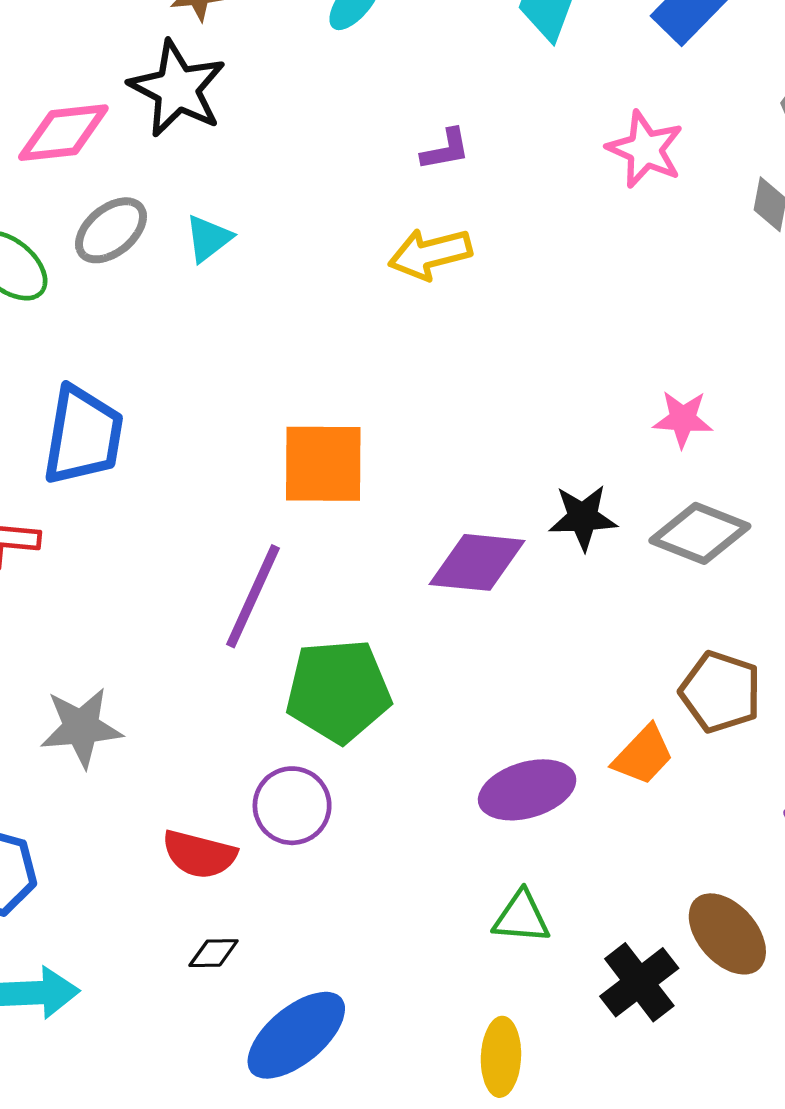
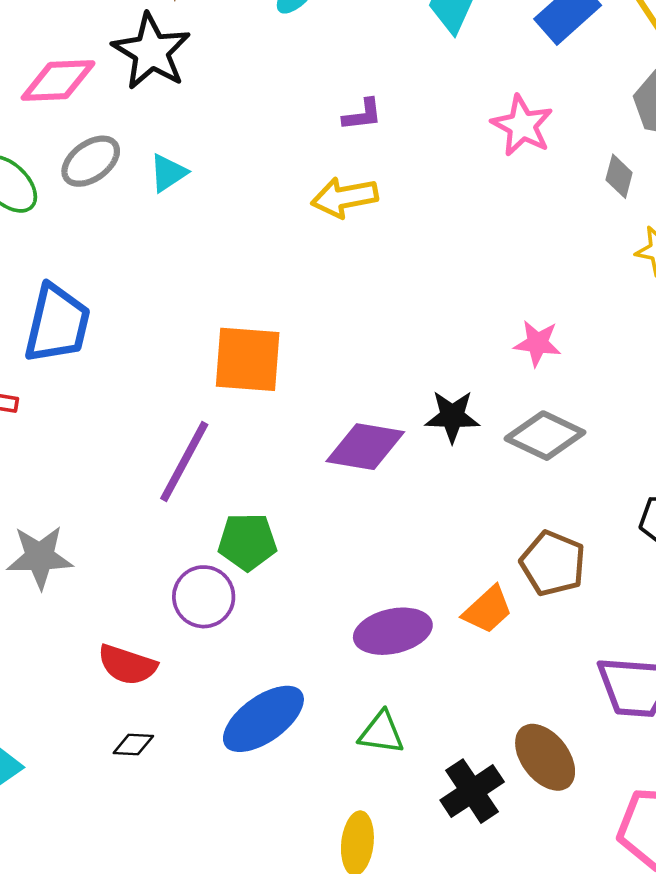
green pentagon: (338, 691) -> (247, 542), size x0.7
purple circle: (292, 806) -> (204, 597), moved
blue ellipse: (296, 1035) -> (263, 719), moved

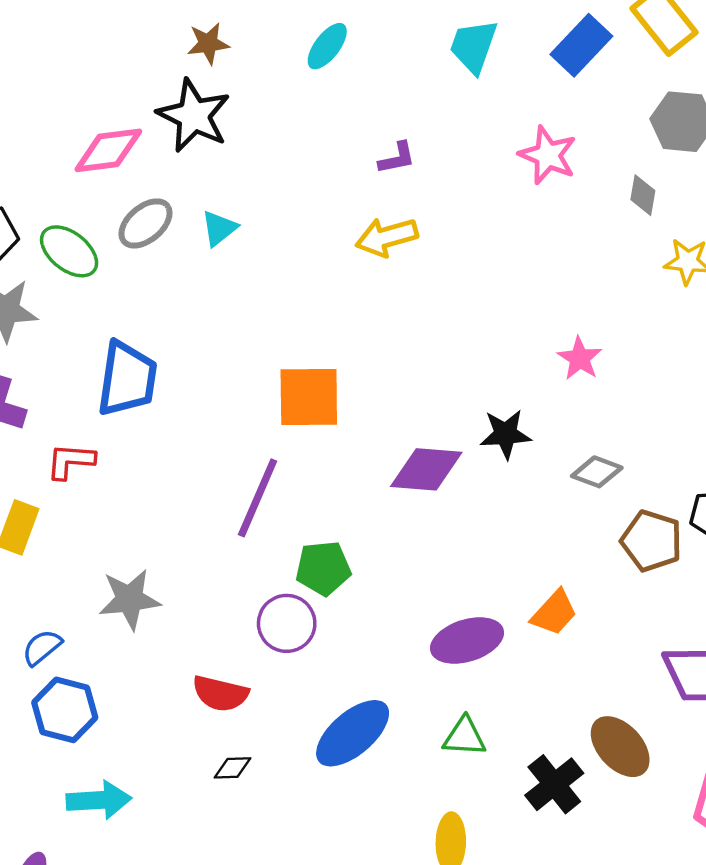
pink star: (538, 343) -> (580, 358), turned 30
gray diamond: (545, 436) -> (597, 472), moved, size x0.7
brown pentagon: (553, 563) -> (652, 541), moved

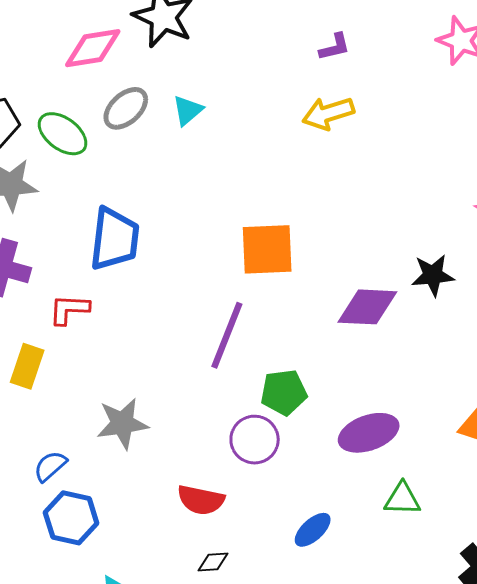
purple ellipse: (467, 640) -> (369, 433), moved
blue ellipse: (353, 733) -> (313, 530), size x0.6
green triangle: (464, 737) -> (402, 499), moved

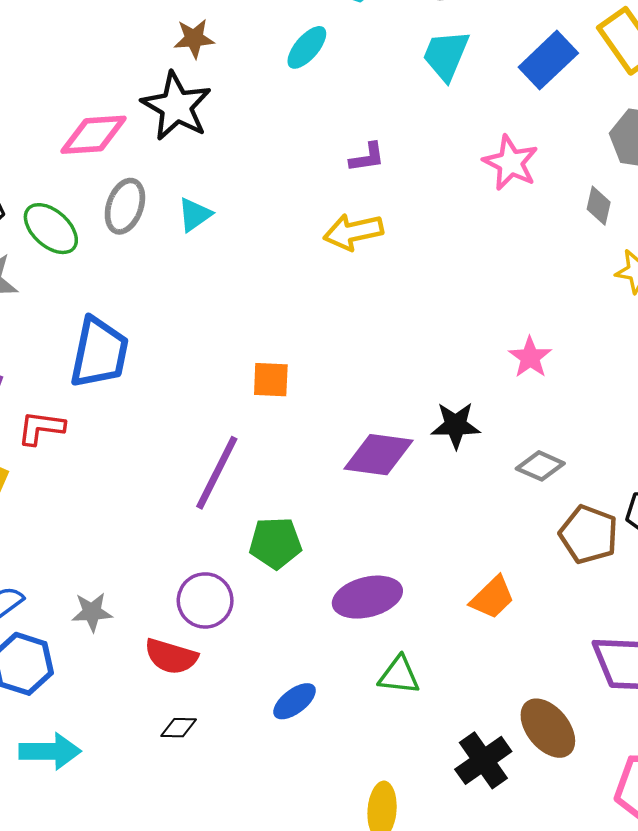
gray ellipse: (126, 108) -> (125, 206), turned -33
orange square: (267, 249) -> (271, 380), size x0.6
gray star: (122, 423) -> (92, 612), moved, size x0.7
purple circle: (255, 440) -> (205, 600), moved

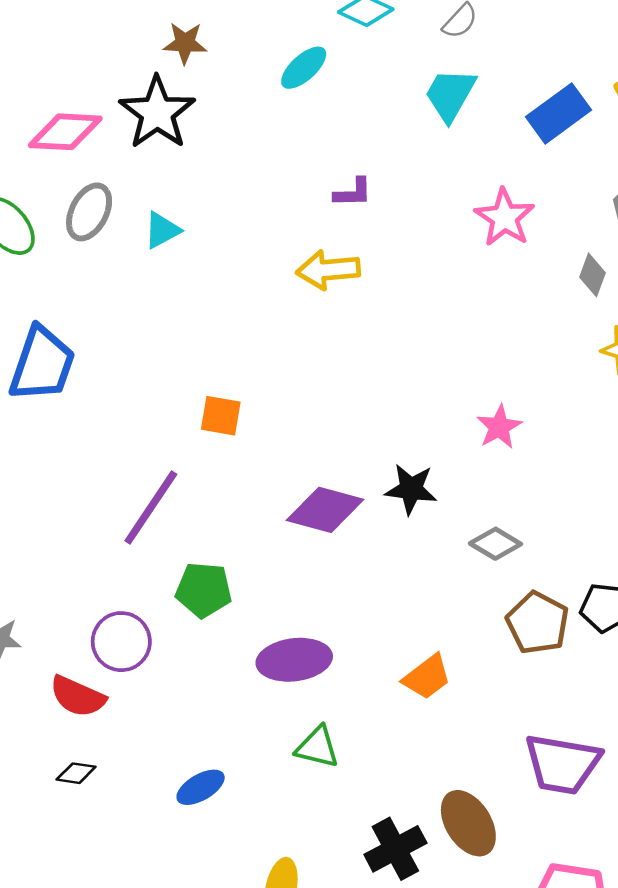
blue ellipse: (295, 701) -> (201, 787), moved

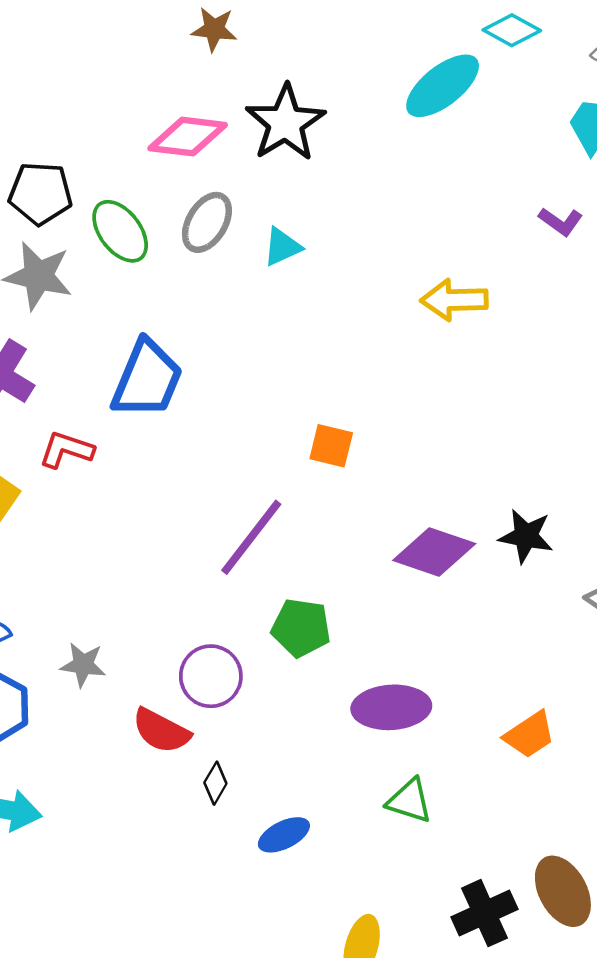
brown star: (185, 43) -> (214, 29), moved
cyan ellipse: (304, 68) -> (443, 86), size x1.5
purple L-shape: (353, 193) -> (561, 221), moved, turned 33
black diamond: (76, 773) -> (215, 783), moved, turned -72

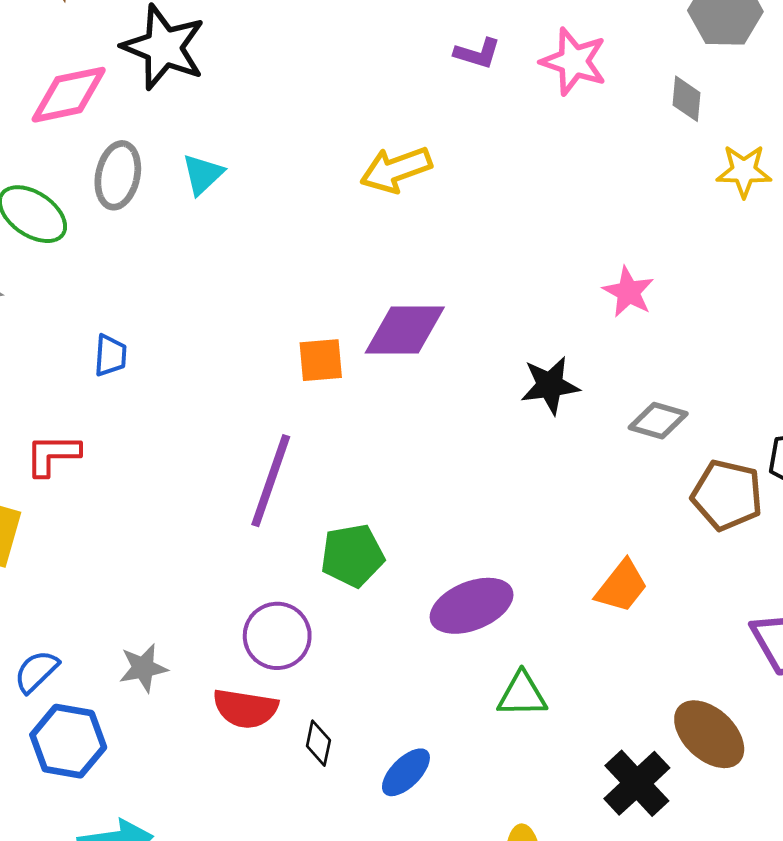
blue trapezoid: (147, 379) -> (110, 355), size x0.5
purple diamond: (434, 552) -> (405, 330), moved

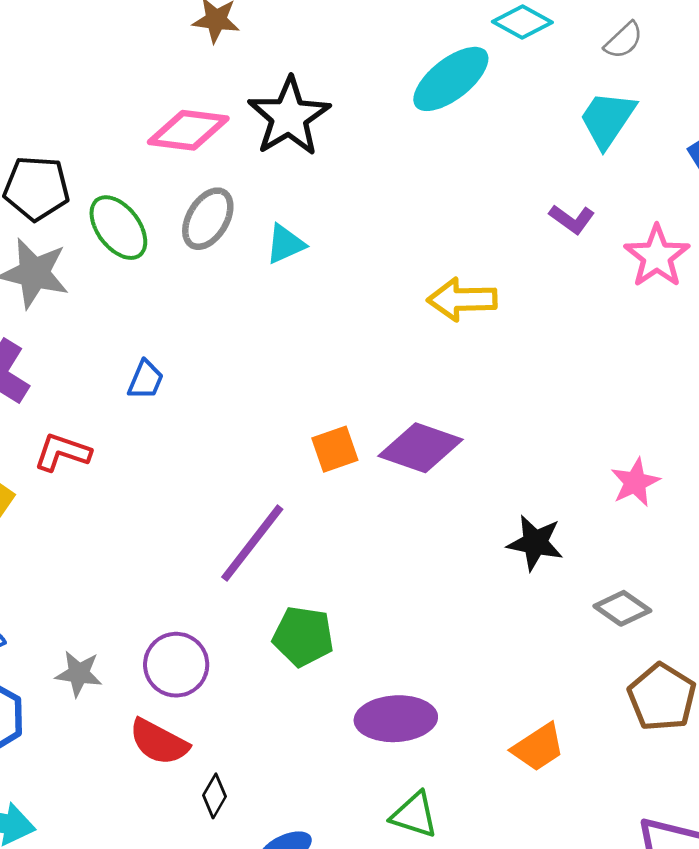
orange square: (321, 360) -> (335, 449), turned -33
purple circle: (277, 636) -> (176, 665), moved

